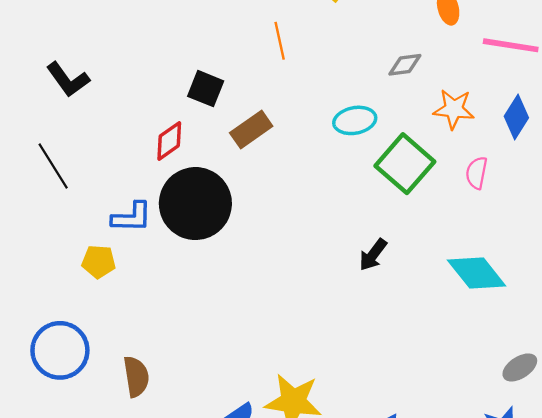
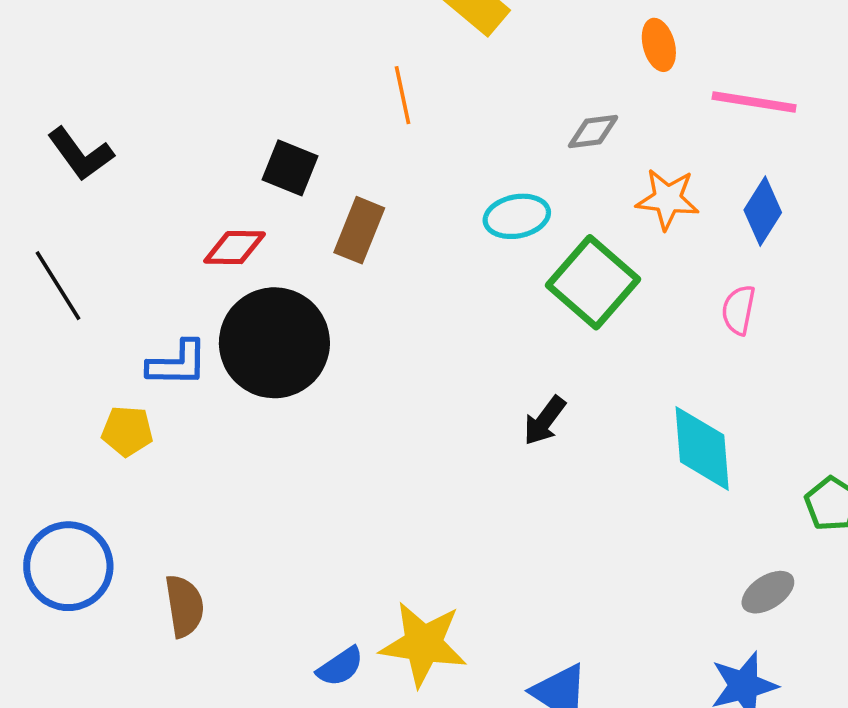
brown rectangle: (251, 130) -> (359, 230), turned -33
red diamond: (169, 141) -> (235, 248), turned 36
pink semicircle: (477, 173) -> (738, 310), moved
cyan diamond: (477, 273) -> (702, 448), turned 34

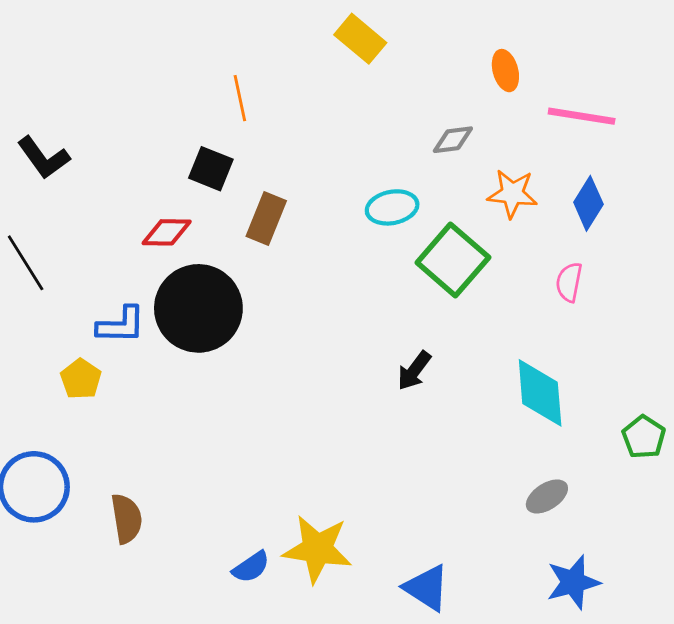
orange line: (403, 95) -> (240, 98), moved
yellow pentagon: (127, 431) -> (81, 379), turned 30
gray ellipse: (768, 592) -> (547, 496), moved

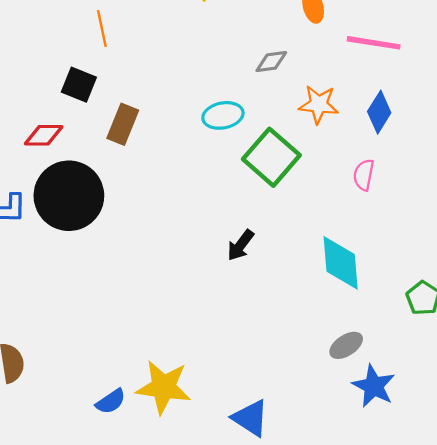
blue star: (573, 582) -> (374, 386), moved, turned -30

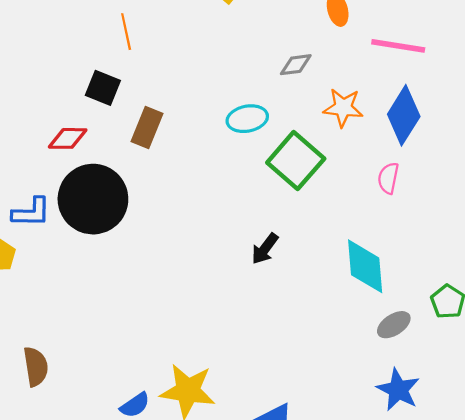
blue diamond: (379, 112) -> (404, 115), size x1.4
gray ellipse: (346, 345) -> (394, 325), moved

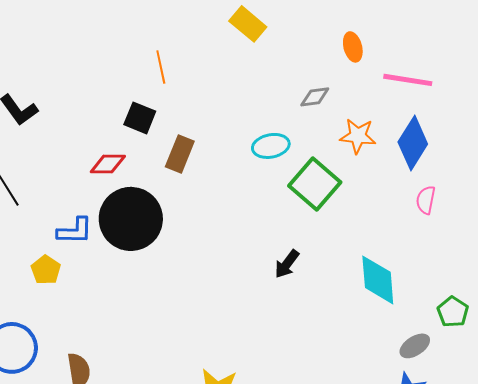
pink semicircle: (388, 178) -> (426, 200), moved
gray ellipse: (394, 325) -> (415, 346), moved

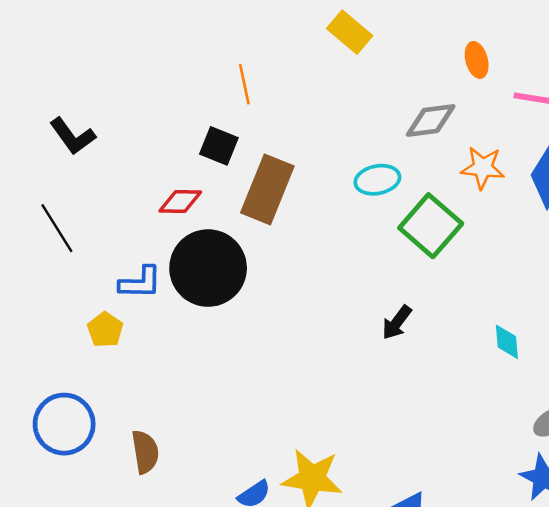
gray diamond: (315, 97) -> (431, 120), size x1.4
brown rectangle: (180, 154) -> (267, 189), size x1.5
cyan diamond: (378, 280) -> (507, 342), size x0.6

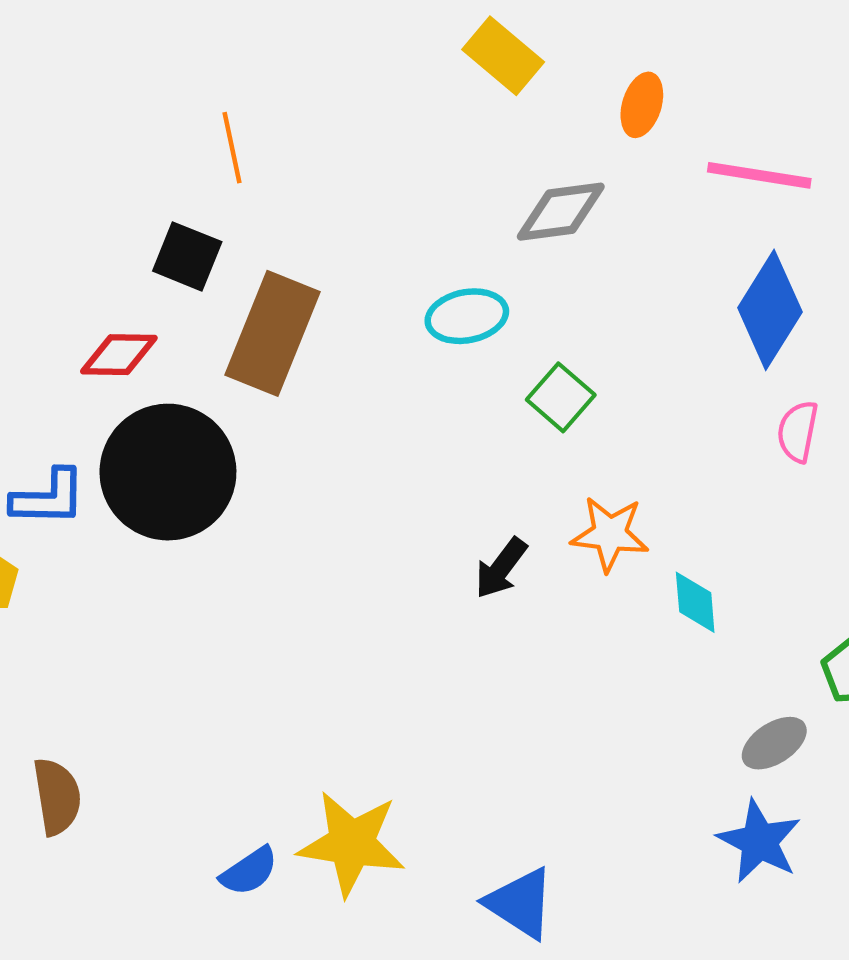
yellow rectangle: (350, 32) -> (503, 56), moved
orange ellipse: (477, 60) -> (642, 105), turned 32
orange star: (483, 168) -> (610, 534), moved
green square: (431, 226) -> (561, 397), size x0.6

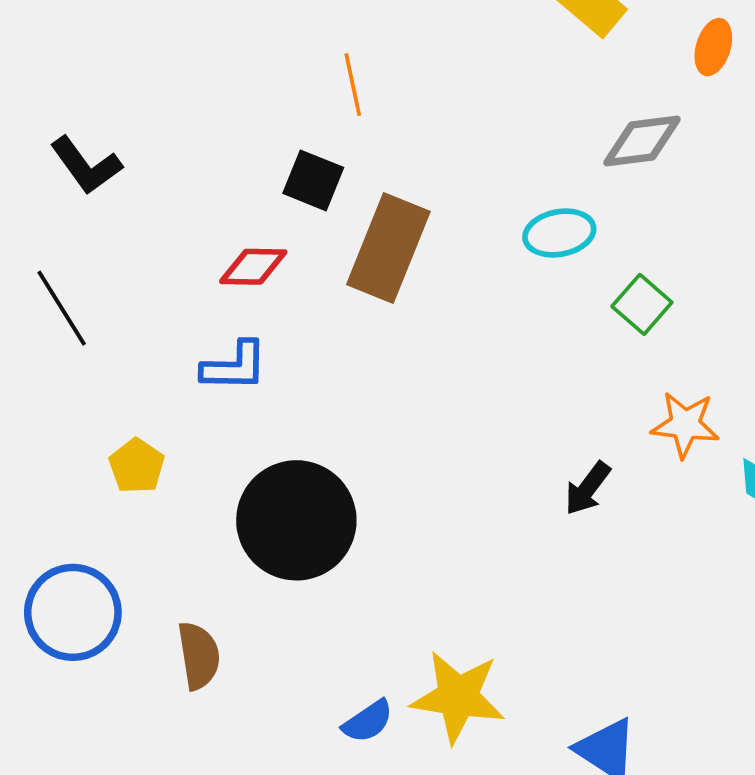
black circle: (168, 472) -> (296, 520), moved
blue L-shape: (48, 498) -> (234, 366), moved
black arrow: (501, 568) -> (588, 488), moved

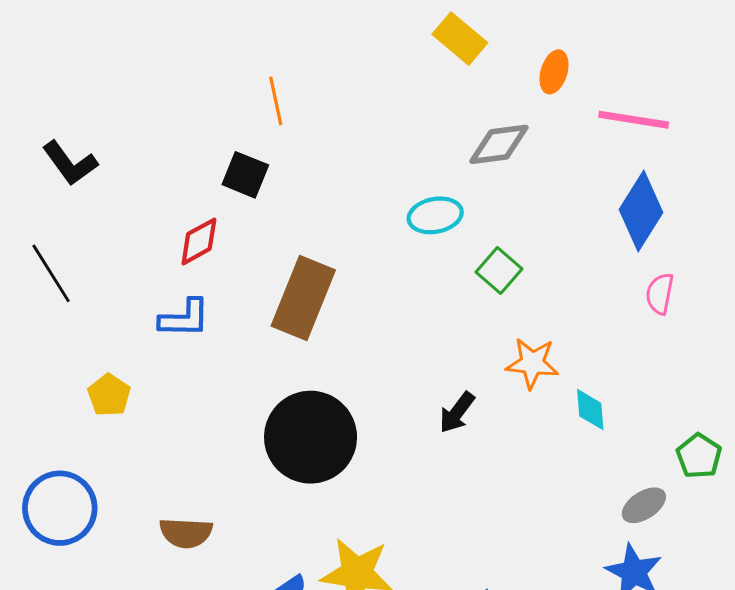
brown rectangle: (388, 248) -> (303, 298), moved
red diamond: (253, 267) -> (199, 241), turned -30
black circle: (296, 520) -> (311, 437), moved
brown semicircle: (199, 656) -> (186, 533), moved, turned 102

